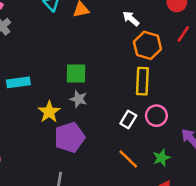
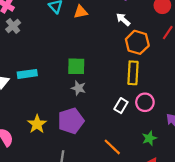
yellow star: (49, 112) -> (37, 124), moved
orange line: (128, 159) -> (112, 147), moved

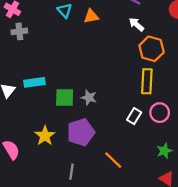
gray cross: (13, 26) -> (19, 31), turned 32
green square: (76, 66) -> (65, 97), moved
orange line: (112, 147) -> (113, 160), moved

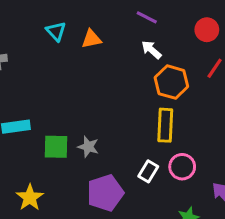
purple pentagon: (81, 132) -> (105, 193), moved

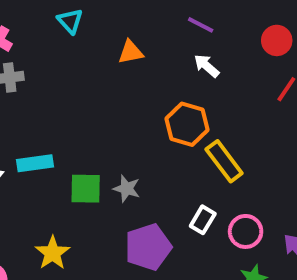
cyan triangle: (56, 31) -> (70, 21), moved
orange hexagon: (171, 82) -> (187, 124), moved
yellow rectangle: (165, 125) -> (224, 161), turned -40
pink circle: (182, 167) -> (246, 231), moved

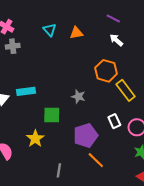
cyan triangle: (70, 21) -> (50, 30), moved
green square: (86, 189) -> (52, 115), moved
gray star: (127, 189) -> (78, 96), moved
white rectangle: (203, 220) -> (114, 121), turned -56

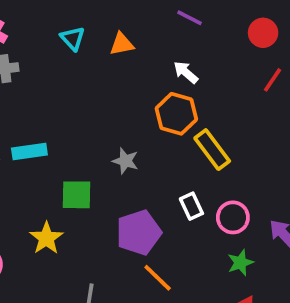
white arrow: (116, 40) -> (186, 72), moved

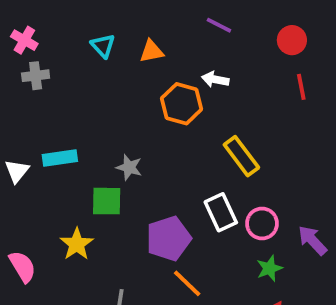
white arrow: (186, 72) -> (215, 79), turned -30
red line: (272, 80) -> (301, 87), turned -45
orange hexagon: (176, 114) -> (182, 104), moved
gray star: (125, 161) -> (129, 167), moved
white rectangle: (191, 206) -> (221, 212), size x1.4

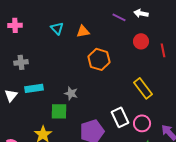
pink cross: (24, 40) -> (15, 25), turned -32
red circle: (292, 40) -> (141, 41), moved
gray cross: (36, 76) -> (21, 62), moved
white arrow: (215, 79) -> (141, 13), moved
yellow rectangle: (241, 156) -> (143, 88), moved

